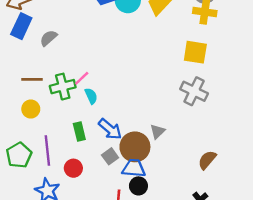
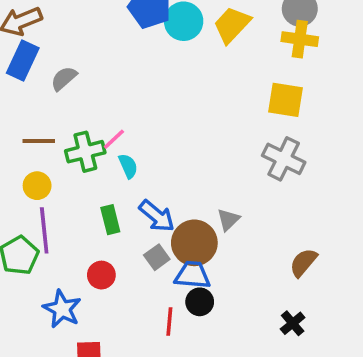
purple line: (47, 150) -> (44, 230), moved

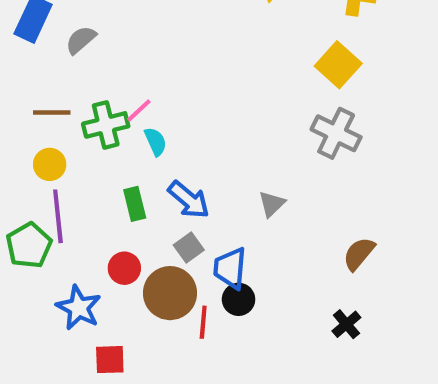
yellow square: (285, 100) -> (338, 65), turned 33
brown circle: (194, 243) -> (170, 293), moved
blue trapezoid: (193, 275) -> (230, 268), turned -90

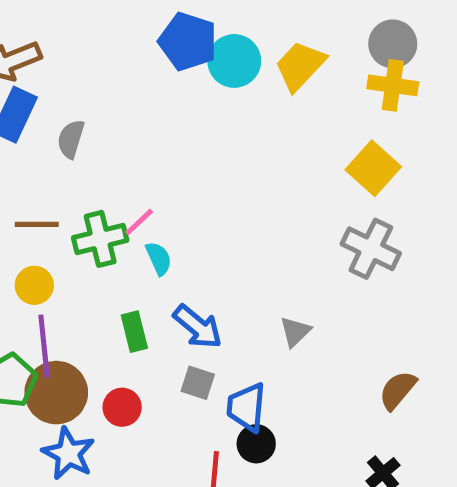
gray semicircle: (81, 40) -> (71, 139), turned -32
gray square: (189, 247) -> (198, 383), turned -36
brown circle: (170, 293) -> (56, 393), moved

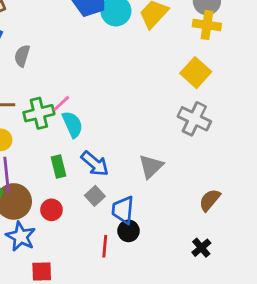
cyan semicircle: (159, 258) -> (72, 124), size x1.4
gray triangle: (295, 332) -> (151, 166), size x1.4
gray square: (198, 383) -> (95, 196), turned 30

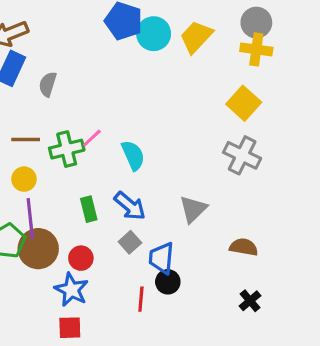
cyan semicircle: (72, 124) -> (133, 155), moved
brown semicircle: (210, 200) -> (244, 247), moved, turned 60
blue star: (21, 236) -> (71, 290), moved

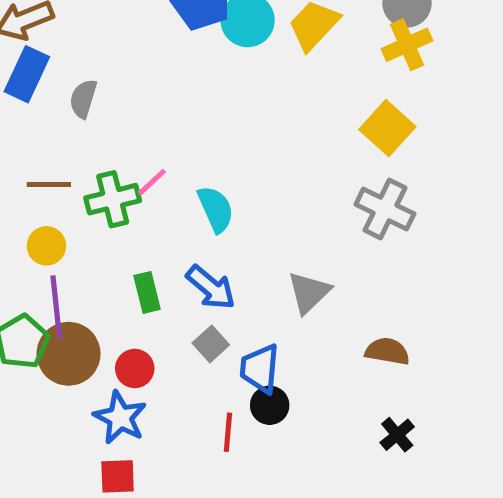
yellow cross: (256, 49) -> (407, 45), turned -32

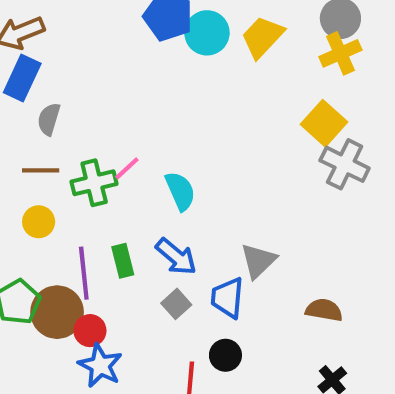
gray semicircle: (83, 99) -> (49, 119), moved
gray cross: (385, 209) -> (345, 164), moved
purple line: (56, 307) -> (84, 273), moved
red circle: (135, 368) -> (90, 331), moved
blue trapezoid: (260, 368) -> (228, 298), moved

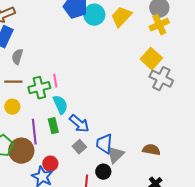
pink line: (127, 168) -> (55, 81), turned -56
cyan semicircle: (180, 191) -> (60, 105), moved
gray triangle: (258, 261) -> (115, 155), moved
red circle: (90, 331) -> (50, 164), moved

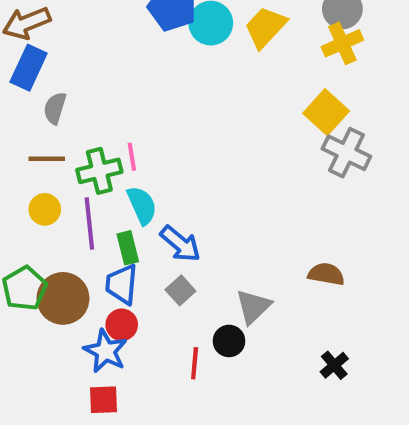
purple line: (34, 132) -> (89, 224), moved
blue trapezoid: (104, 144) -> (122, 284), moved
brown semicircle: (151, 150) -> (326, 274), moved

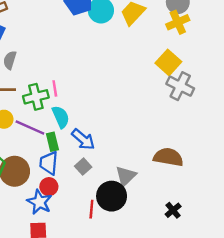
purple line: (89, 224) -> (30, 128), turned -60
brown semicircle: (326, 274) -> (168, 157), size x1.4
black circle: (229, 341) -> (112, 196), size x1.6

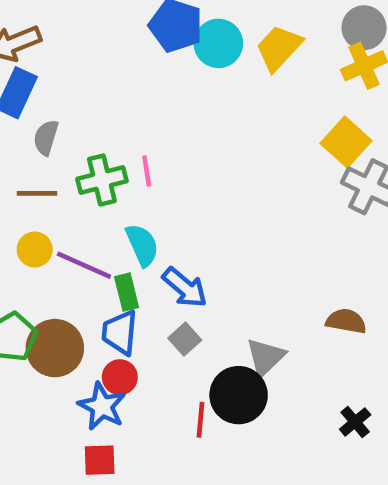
pink line: (55, 88) -> (147, 171), moved
green cross: (36, 97) -> (102, 180), moved
brown semicircle: (168, 157) -> (346, 321), size x0.7

